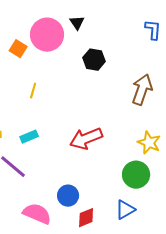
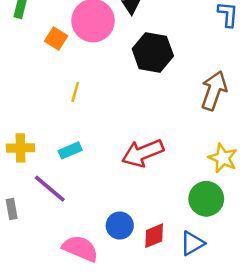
black hexagon: (94, 60) -> (153, 52), size x1.4
red diamond: (86, 218) -> (154, 236), moved

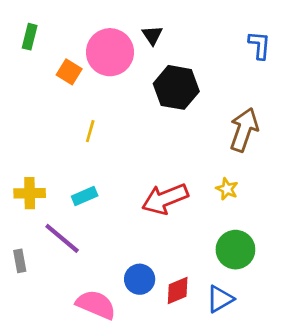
yellow star: (223, 158) -> (227, 189), moved, size x0.7

